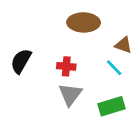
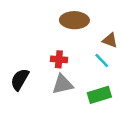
black semicircle: (21, 61) -> (20, 80), moved
gray triangle: (70, 94) -> (63, 84), turned 40

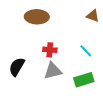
brown ellipse: (74, 20) -> (37, 17), moved
brown triangle: (110, 40) -> (93, 16), moved

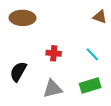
brown ellipse: (37, 17) -> (23, 18), moved
gray triangle: (53, 71) -> (53, 89), moved

